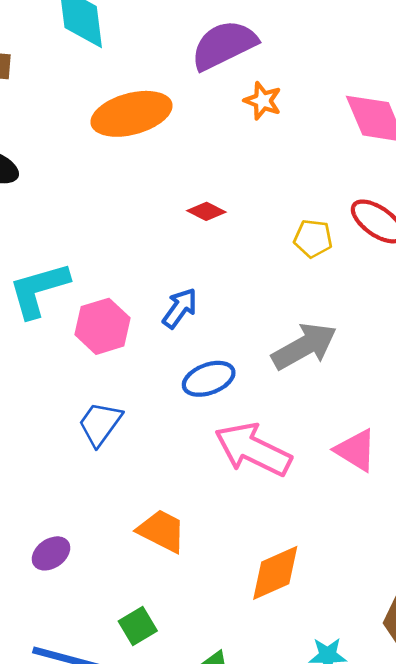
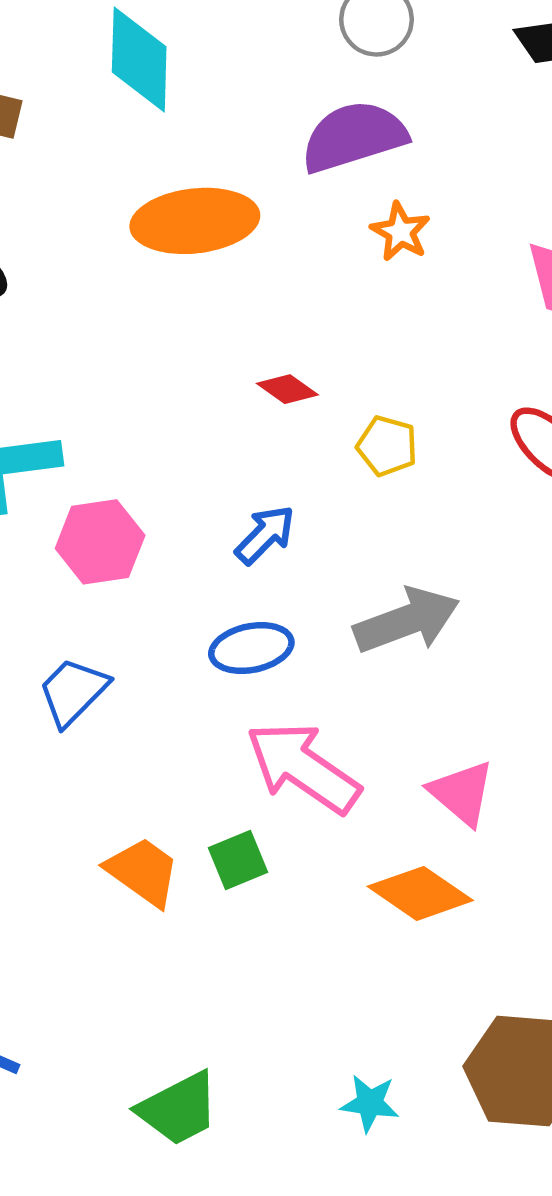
yellow pentagon: (313, 238) -> (387, 446), moved
blue arrow: (180, 308) -> (265, 535), moved
orange diamond: (275, 573) -> (420, 893), moved, turned 50
green square: (138, 626) -> (238, 860), moved

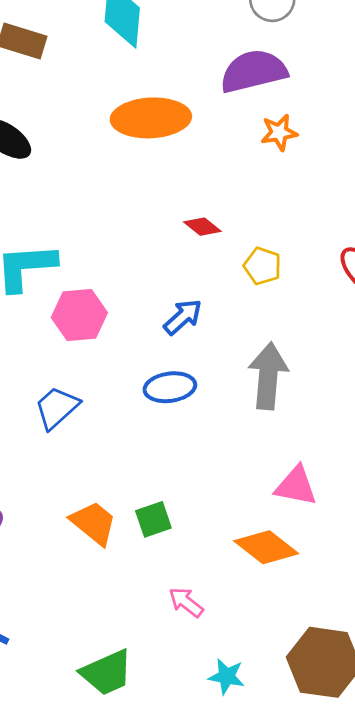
orange star: (400, 232) -> (279, 133), turned 30
gray arrow: (407, 620) -> (268, 376), turned -68
pink arrow: (303, 768) -> (186, 602), moved, size x0.5
pink triangle: (462, 793) -> (296, 486), turned -33

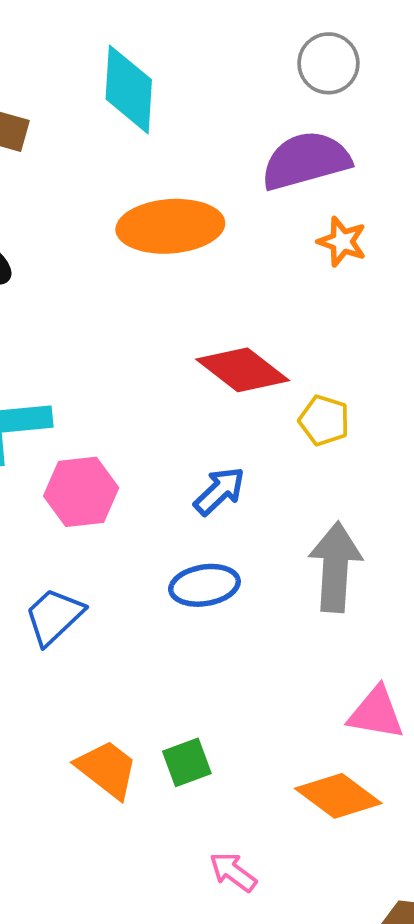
orange star: (279, 133) -> (342, 242), turned 30
red diamond: (202, 227) -> (243, 370), size x1.8

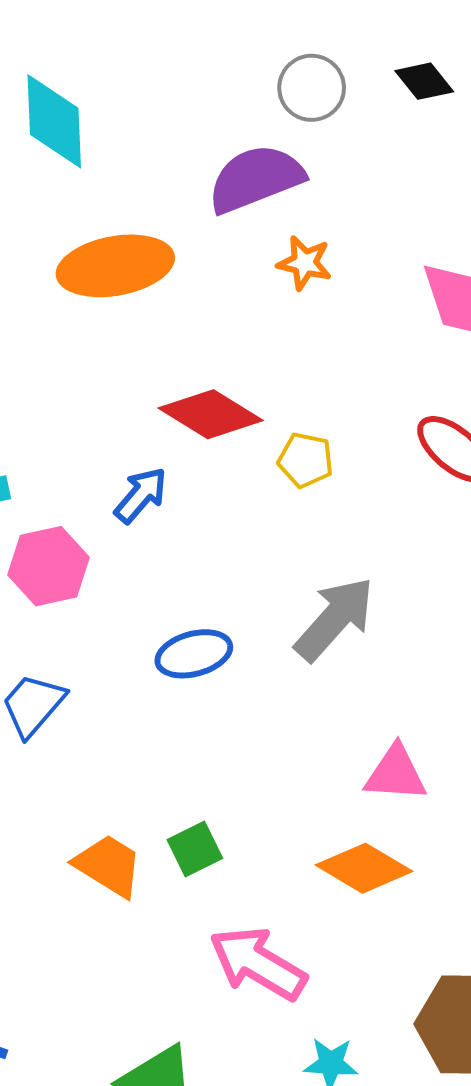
gray circle: (328, 63) -> (312, 88), moved
blue arrow: (219, 491) -> (141, 495), moved
gray arrow: (335, 567) -> (335, 619), turned 44
pink arrow: (233, 872) -> (258, 963), size x1.8

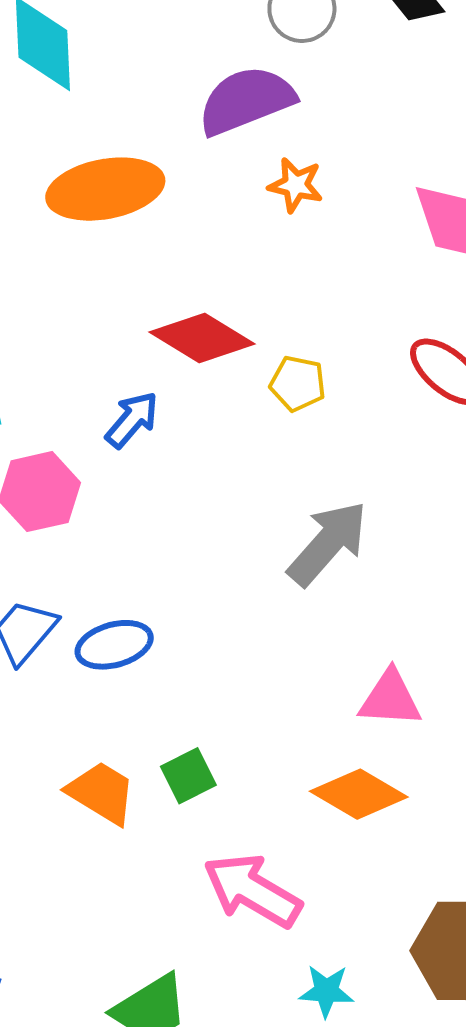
blue ellipse: (194, 654) -> (114, 645), moved

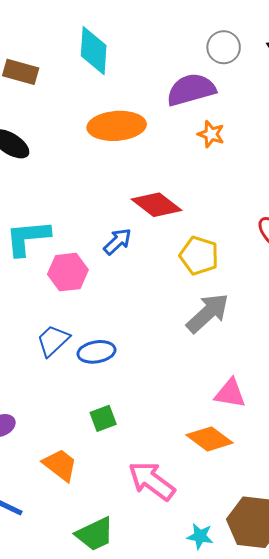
yellow pentagon: (298, 384) -> (199, 256), moved, size x1.4
green square: (188, 776) -> (103, 418), moved
orange trapezoid: (101, 793) -> (60, 465), moved
cyan star: (326, 991) -> (200, 536), moved

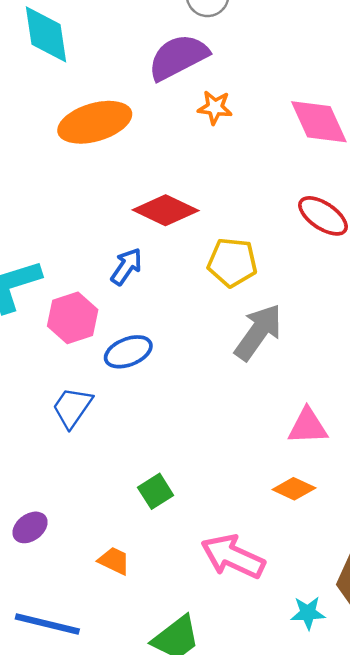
blue ellipse: (96, 352) -> (128, 352), moved
orange diamond: (210, 439) -> (294, 489), size x0.7
orange trapezoid: (60, 465) -> (114, 561), size x0.7

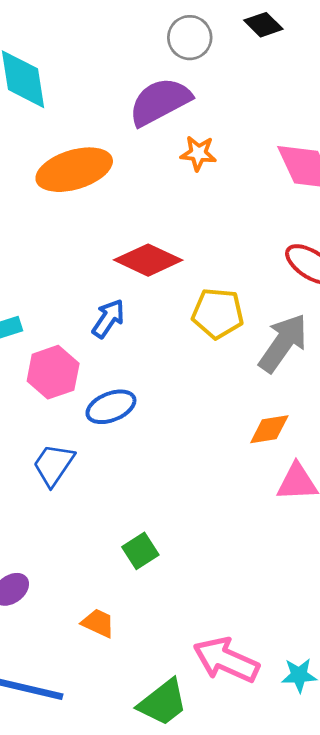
gray arrow: (258, 332) -> (283, 343), moved
orange diamond: (294, 489) -> (269, 429), moved, turned -33
pink arrow: (233, 557) -> (226, 660), moved

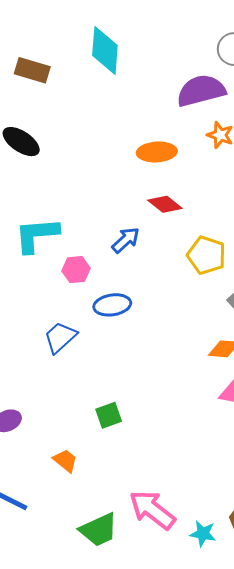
orange ellipse: (74, 170) -> (157, 152), moved, size x0.7
red diamond: (148, 260) -> (165, 204), size x0.7
pink hexagon: (53, 372) -> (76, 270), size x0.7

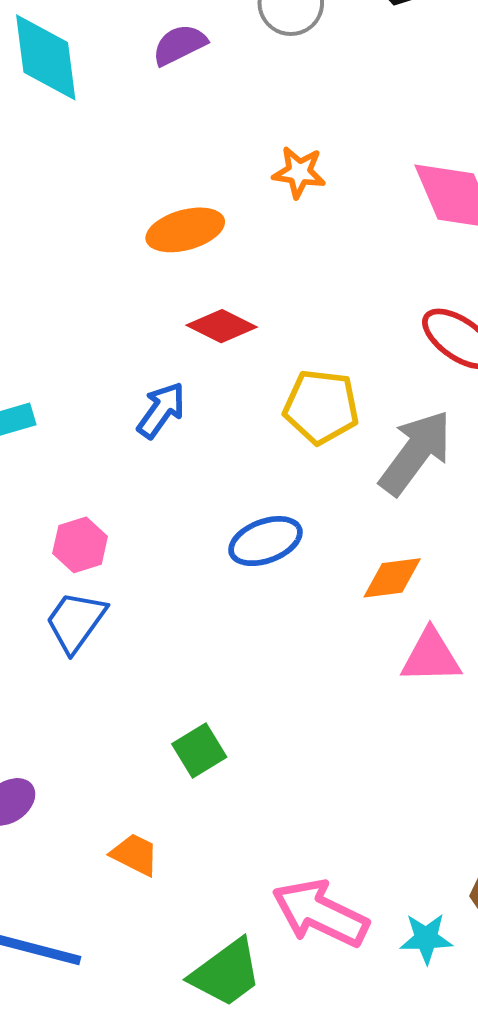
purple semicircle: (201, 91) -> (179, 45), moved, size x0.6
pink hexagon: (76, 270) -> (80, 545), moved
blue ellipse: (112, 305) -> (265, 541), moved

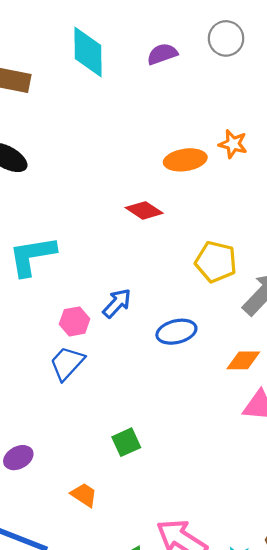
orange star: (299, 172) -> (233, 144), moved
orange ellipse: (185, 230) -> (185, 160), moved
red diamond: (222, 326) -> (144, 210), moved
blue arrow: (161, 410) -> (117, 303), moved

